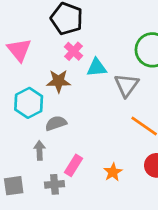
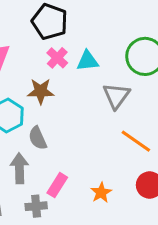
cyan triangle: (97, 68) -> (88, 61), moved
gray semicircle: (56, 123) -> (38, 138), turned -95
gray arrow: (40, 150) -> (19, 168), size x1.4

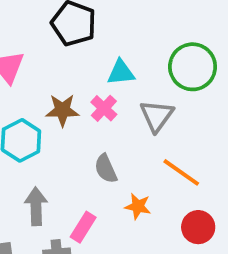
pink cross: (57, 58) -> (104, 108), moved
gray semicircle: (38, 138) -> (106, 169), moved
orange star: (101, 193) -> (138, 206), moved, turned -30

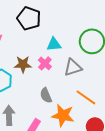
gray triangle: (157, 116) -> (73, 67), turned 36
orange star: (138, 206) -> (63, 115), size x1.6

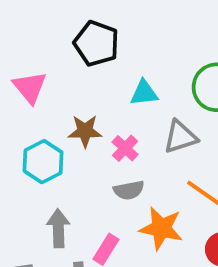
pink cross: (45, 63) -> (125, 148), moved
gray semicircle: (46, 95) -> (129, 190), turned -77

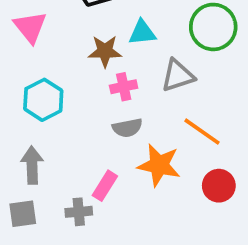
brown star: (85, 131) -> (105, 51), moved
pink cross: (125, 148) -> (124, 87), turned 35
gray arrow: (58, 228) -> (32, 165), moved

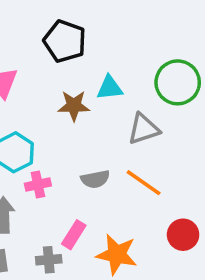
pink cross: (124, 87) -> (38, 185), moved
orange line: (202, 132) -> (144, 183), moved
orange star: (159, 165) -> (117, 254), moved

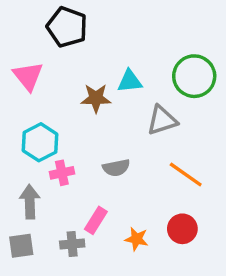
black pentagon: (65, 41) -> (67, 27), moved
orange line: (144, 183) -> (186, 175), moved
red circle: (183, 235) -> (182, 229), moved
orange star: (117, 254) -> (137, 239), size x0.6

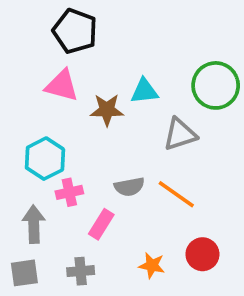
pink triangle: (28, 76) -> (62, 85), moved, turned -36
orange line: (186, 175) -> (176, 194), moved
pink rectangle: (96, 220) -> (101, 224), moved

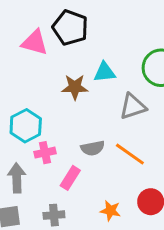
black pentagon: (75, 31) -> (70, 28), moved
pink triangle: (62, 85) -> (35, 42), moved

